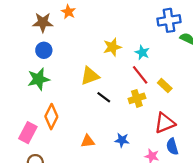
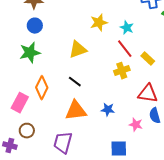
black line: (104, 97) -> (75, 82), moved
red triangle: (165, 123) -> (148, 94), turned 30
orange triangle: (88, 141) -> (76, 111), size x1.6

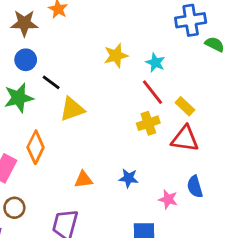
yellow triangle: (78, 50) -> (72, 109), moved
black line: (75, 82) -> (51, 82), moved
red triangle: (148, 94) -> (185, 139), moved
orange triangle: (76, 111) -> (83, 180), size x0.6

